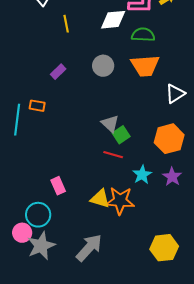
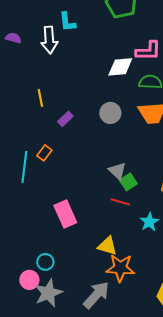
yellow line: (66, 24) -> (40, 98), moved
orange rectangle: (37, 106) -> (44, 153), turned -63
pink rectangle: (58, 186) -> (65, 214), moved, size x1.5
orange star: (120, 201) -> (120, 268), moved
cyan circle: (38, 215) -> (45, 262), size x0.7

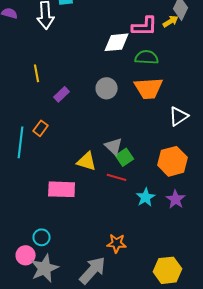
pink rectangle: (65, 214) -> (62, 189), turned -64
yellow triangle: (107, 246) -> (87, 161), moved
orange star: (120, 268) -> (117, 243), size x0.7

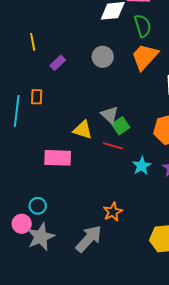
green semicircle: (147, 57) -> (143, 26), turned 70
orange trapezoid: (149, 88) -> (145, 57), turned 136
orange rectangle: (41, 128) -> (37, 97), turned -35
orange star: (117, 243) -> (113, 212), turned -30

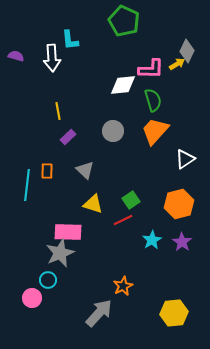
yellow line: (33, 42) -> (58, 111), moved
gray triangle: (110, 115) -> (85, 170), moved
red line: (113, 146) -> (123, 220), turned -42
gray star: (41, 237) -> (60, 253), moved

